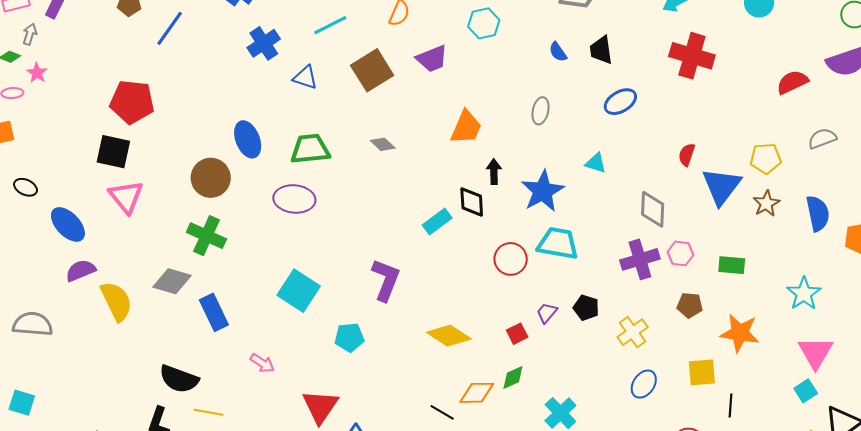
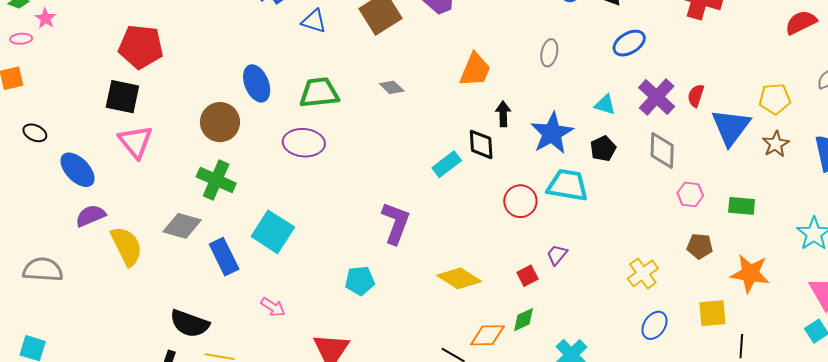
purple cross: (640, 259) -> (657, 97), moved, turned -30
cyan square: (299, 291) -> (273, 232), moved
black pentagon: (586, 308) -> (603, 149), moved, turned 30

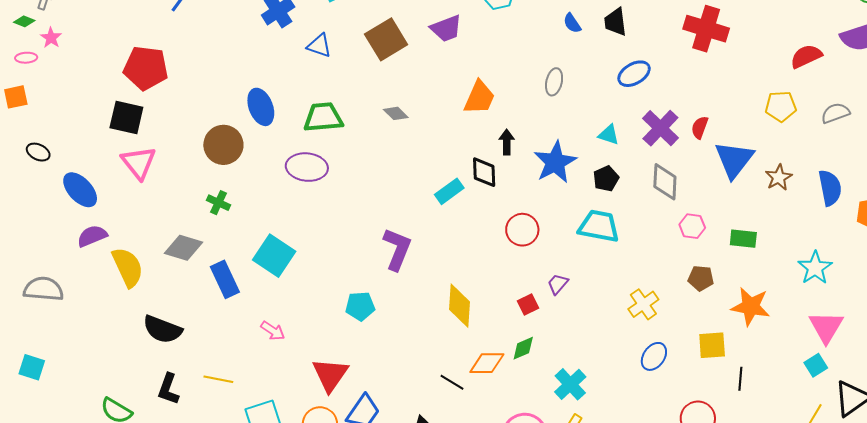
yellow pentagon: (775, 99) -> (781, 106), moved
green cross: (216, 180) -> (218, 203), size x0.6
cyan trapezoid: (568, 185) -> (599, 226), moved
yellow diamond: (459, 278) -> (460, 306), turned 60
black semicircle: (190, 324) -> (162, 329), moved

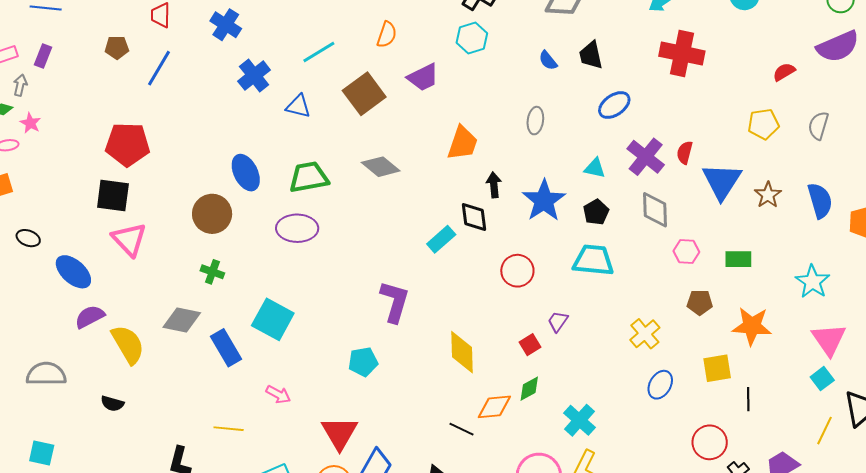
red semicircle: (806, 56) -> (784, 72), size x0.7
gray diamond: (396, 113) -> (381, 167), size x1.5
gray semicircle: (835, 113) -> (818, 126), turned -48
black semicircle: (162, 329) -> (112, 404), moved, size x0.6
yellow line: (218, 379) -> (229, 429), moved

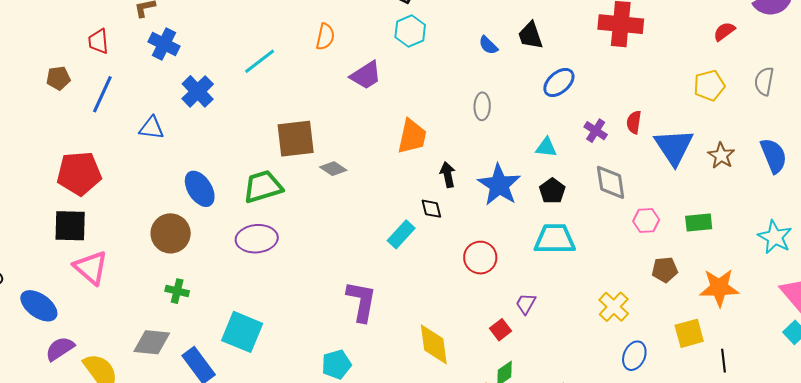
brown square: (364, 94) -> (296, 139), moved, turned 36
blue triangle: (298, 106) -> (151, 128), moved
purple cross: (646, 157) -> (596, 131), size x0.6
gray diamond: (381, 167) -> (333, 169), size x0.7
black diamond: (474, 217) -> (431, 209), size x0.7

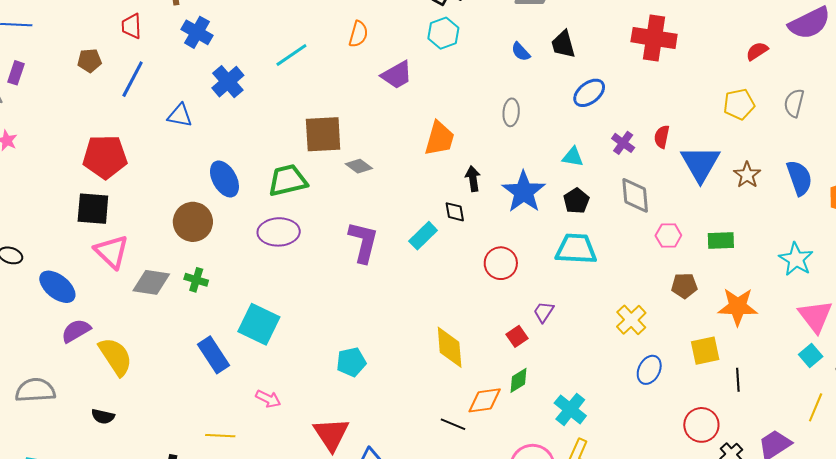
purple L-shape: (361, 301) -> (363, 242), moved
gray diamond: (152, 342) -> (151, 282), moved

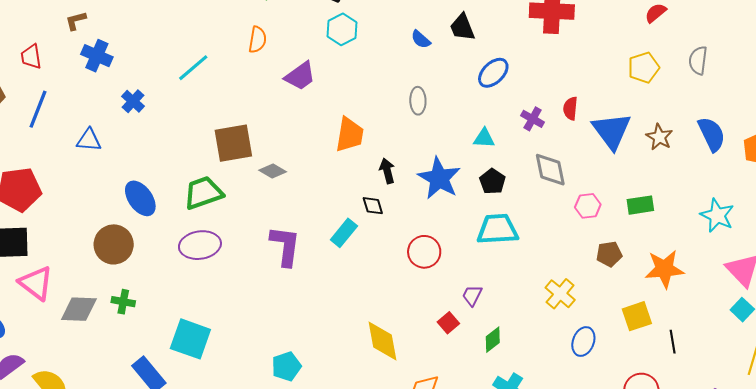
blue cross: (228, 82) -> (133, 101), size x0.7
green diamond: (519, 380) -> (493, 340), moved

